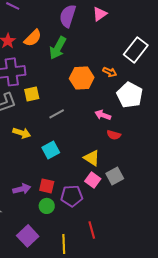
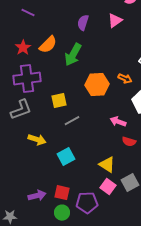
purple semicircle: (68, 16) -> (83, 23), size x0.7
yellow square: (32, 94) -> (59, 101), moved

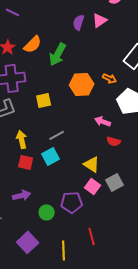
purple semicircle: (83, 23) -> (79, 22), moved
gray line: (72, 121) -> (57, 135), moved
yellow arrow: (37, 140) -> (22, 139), turned -120
red square: (62, 193) -> (26, 162), moved

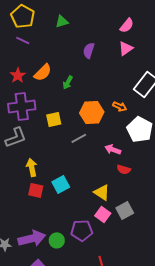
pink triangle: (100, 20) -> (126, 48), moved
green arrow: (58, 54) -> (68, 82), size x0.6
yellow square: (44, 100) -> (54, 119), moved
gray line: (57, 135) -> (79, 138), moved
purple arrow: (22, 195) -> (32, 238), moved, size x1.5

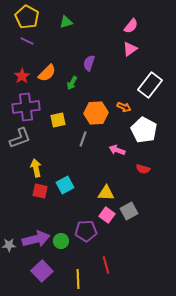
purple semicircle: (89, 50) -> (89, 63), moved
gray line: (79, 138) -> (83, 139), turned -42
red semicircle: (124, 169) -> (143, 169), moved
yellow triangle: (102, 192) -> (106, 193), turned -30

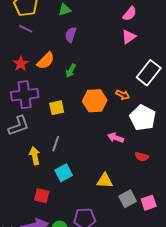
purple semicircle: (89, 63) -> (71, 35), moved
gray line: (83, 139) -> (56, 144), moved
red square: (40, 191) -> (42, 196), moved
pink square: (107, 215) -> (149, 203), moved, turned 35

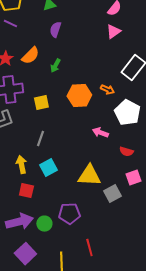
yellow arrow: (35, 156) -> (21, 165), moved
yellow triangle: (105, 181) -> (89, 176), size x1.4
pink square: (149, 203) -> (133, 178), moved

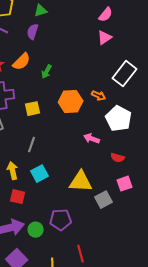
purple semicircle: (55, 30) -> (33, 32), moved

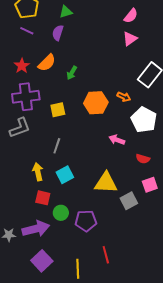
green circle: (36, 230) -> (61, 213), moved

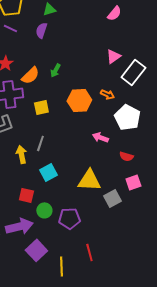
pink triangle: (130, 39) -> (113, 56), moved
orange semicircle: (47, 63) -> (30, 75), moved
yellow arrow: (38, 172) -> (21, 154), moved
purple square: (42, 261) -> (36, 250), moved

